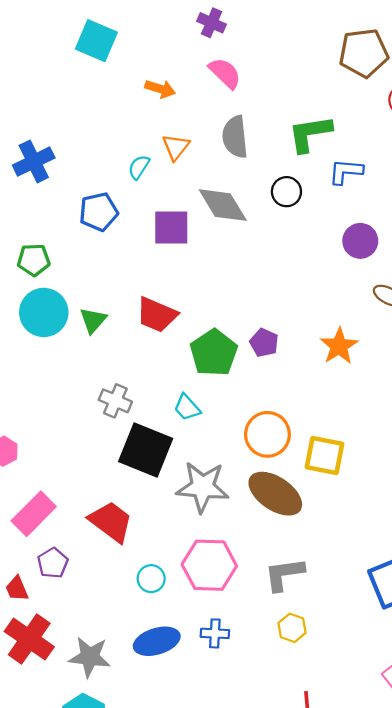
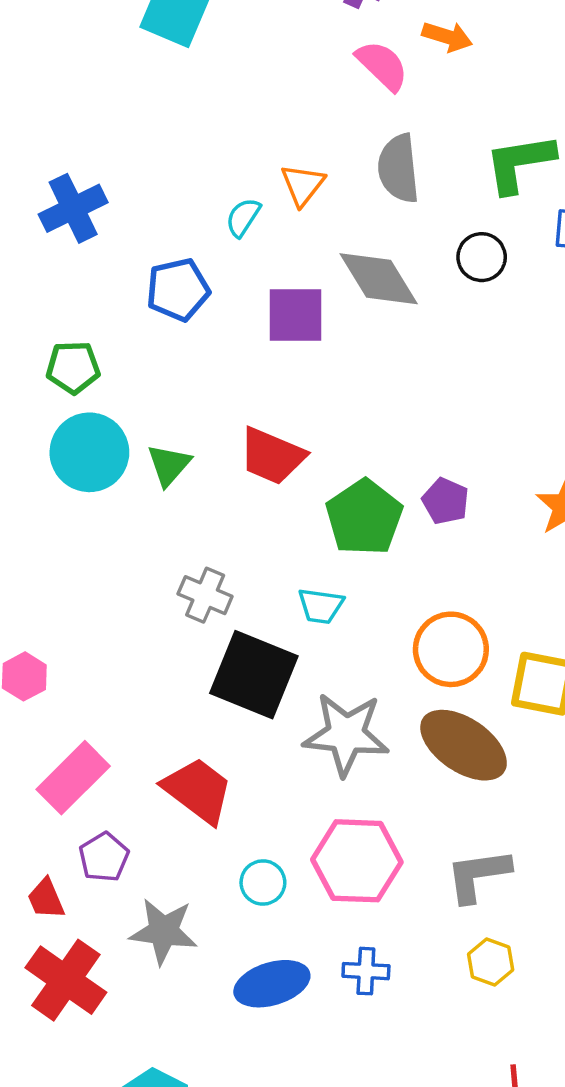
orange arrow: (160, 89) -> (447, 37), moved
cyan trapezoid: (187, 408) -> (321, 606), turned -40
gray star: (90, 657) -> (163, 931), moved

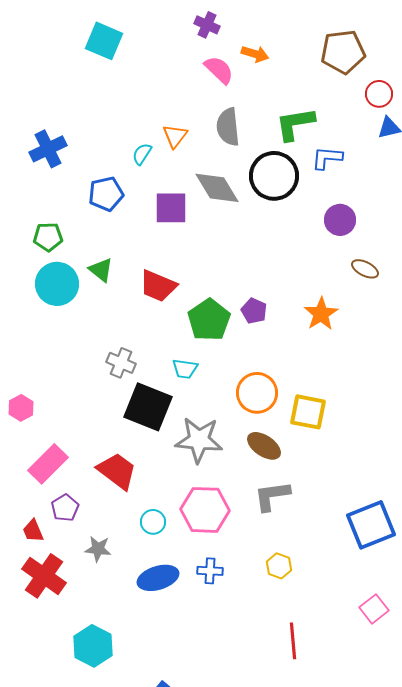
black circle: (482, 257) -> (274, 176), size x1.8
green triangle: (169, 465) -> (101, 270), moved, turned -32
brown ellipse: (464, 745) -> (264, 446), size x0.7
gray L-shape: (478, 875) -> (272, 496), moved
gray star: (163, 931) -> (98, 549), size x0.7

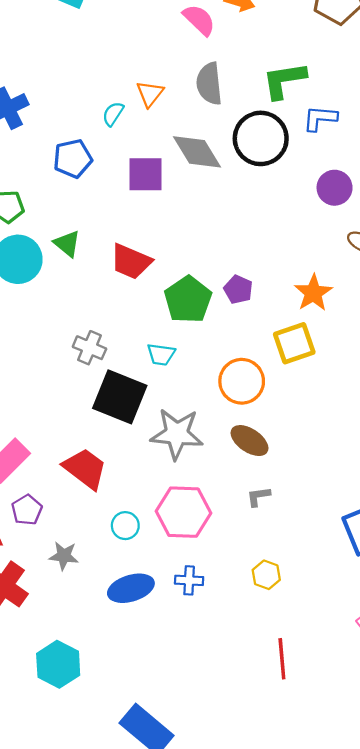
yellow square: (308, 412) -> (294, 343), moved, turned -30
gray L-shape: (272, 496) -> (258, 496), size x0.6

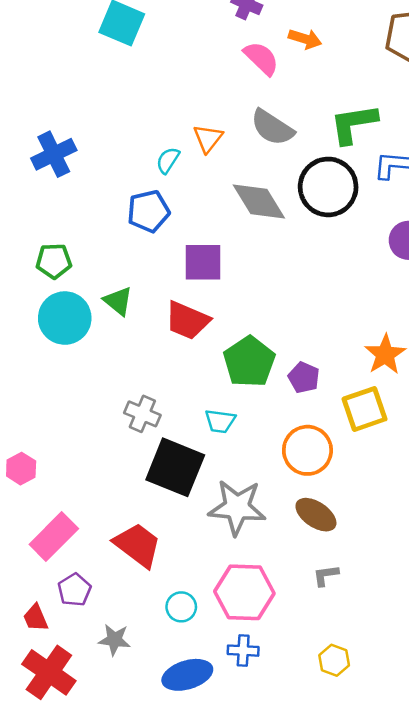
gray semicircle: (209, 84) -> (272, 127), turned -51
blue pentagon: (73, 159) -> (148, 211), moved
purple square: (145, 174) -> (203, 262), moved
purple pentagon: (238, 289) -> (304, 377), moved
blue cross: (189, 580) -> (243, 651), moved

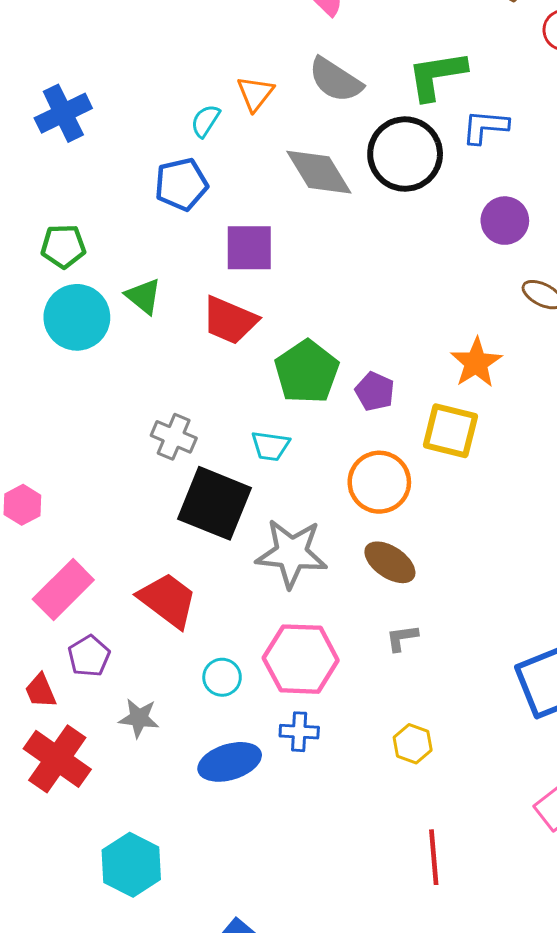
yellow square: (365, 409) -> (450, 431), turned 33

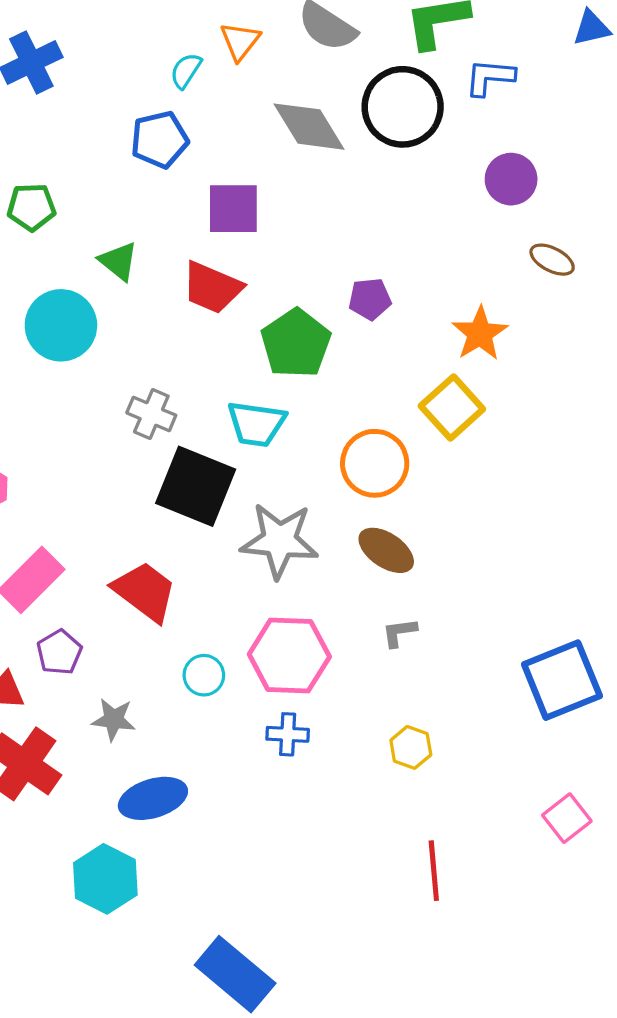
cyan circle: (77, 317) -> (61, 325), moved
purple pentagon: (375, 391) -> (370, 299), moved, turned -30
yellow square: (450, 431) -> (452, 407), turned 34
cyan trapezoid: (270, 446) -> (256, 424), size x1.4
blue ellipse: (230, 762) -> (153, 798), moved

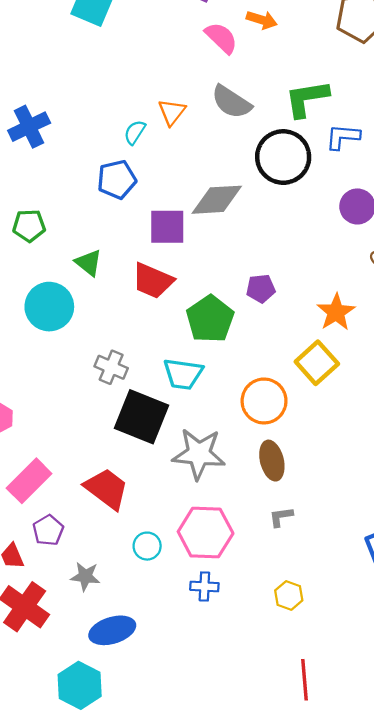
gray diamond: (309, 127) -> (217, 200), moved, turned -62
brown ellipse: (386, 550) -> (272, 461), turned 42

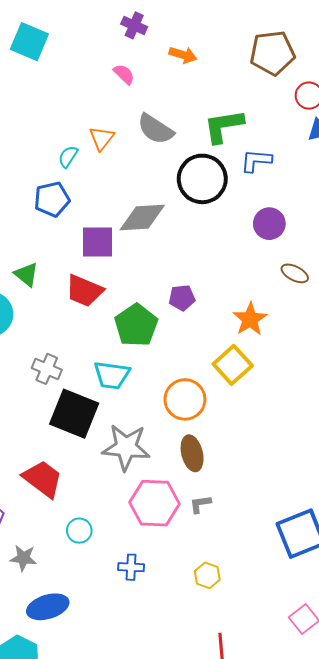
pink semicircle: (221, 38) -> (124, 74), moved, size x0.7
pink hexagon: (206, 533) -> (154, 503), moved

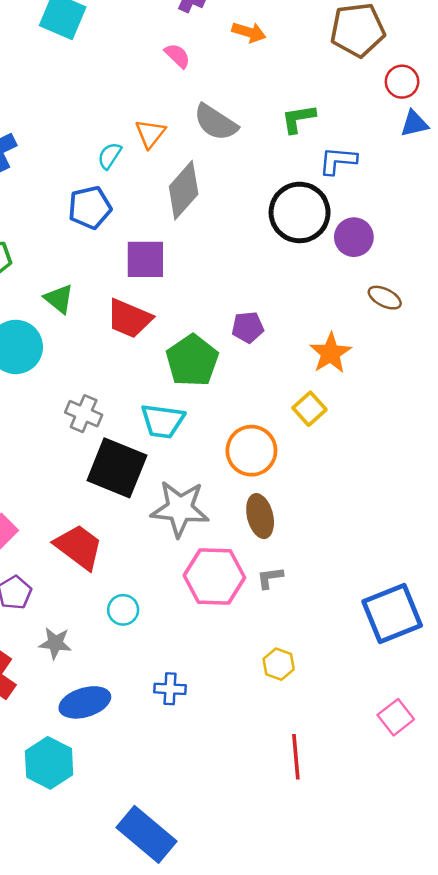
green L-shape: (224, 126) -> (298, 119), size x0.7
black circle: (202, 179) -> (300, 212), moved
gray diamond: (142, 218) -> (184, 190), moved, turned -45
yellow square: (233, 365) -> (309, 409), size x0.7
blue cross: (131, 567) -> (170, 689), moved

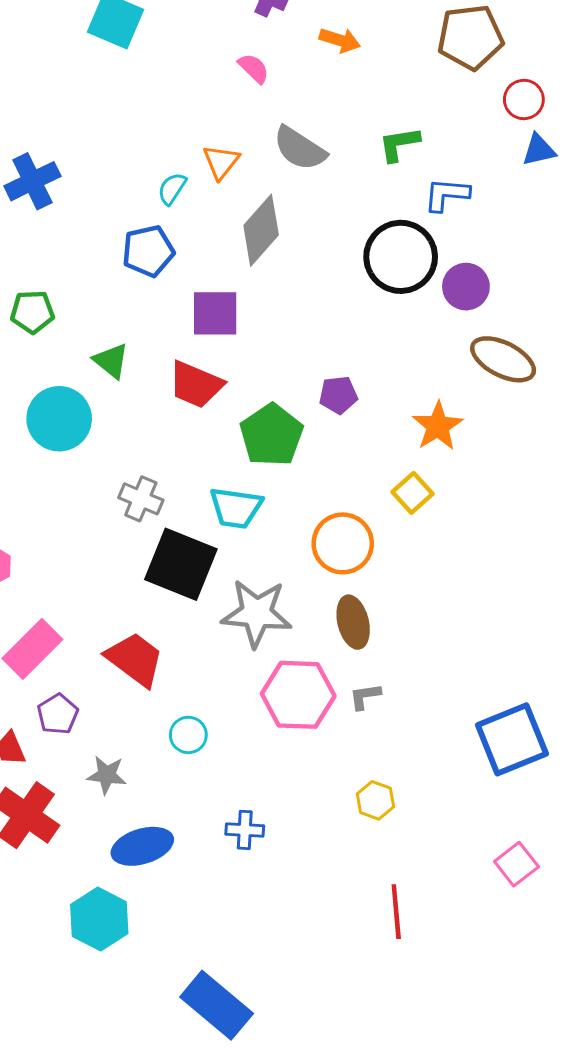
brown ellipse: (385, 298) -> (503, 359), size x1.6

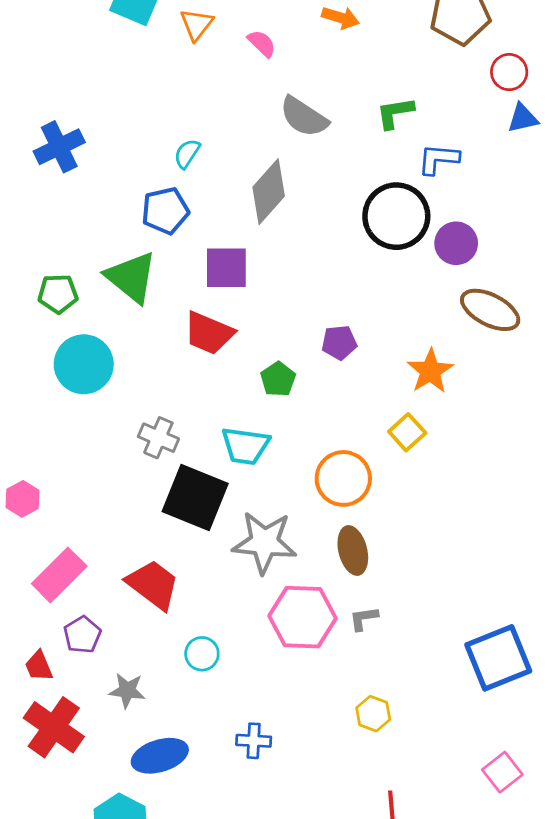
orange triangle: (221, 162) -> (197, 24), moved
green pentagon: (32, 312) -> (58, 294), moved
green triangle: (111, 361) -> (131, 277), moved, size x1.6
green pentagon: (271, 435) -> (278, 379), size x0.6

